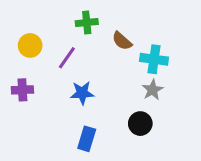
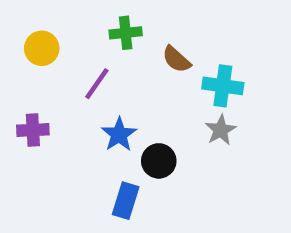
yellow circle: (30, 45) -> (42, 48), moved
blue star: (82, 93) -> (119, 134), turned -30
black circle: (140, 124) -> (159, 161), moved

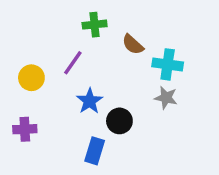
yellow circle: (42, 48) -> (31, 78), moved
purple cross: (33, 130) -> (25, 129), moved
gray star: (221, 130) -> (166, 98), turned -30

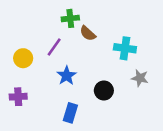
brown semicircle: (133, 45) -> (88, 33), moved
gray star: (166, 98) -> (140, 78), moved
black circle: (119, 121) -> (104, 90), moved

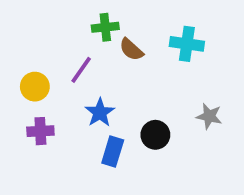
cyan cross: (125, 48) -> (187, 44), moved
purple cross: (18, 97) -> (40, 131), moved
blue rectangle: (70, 113) -> (113, 152), moved

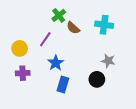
green cross: (105, 27) -> (59, 15), turned -32
gray star: (209, 116) -> (108, 61), moved
black circle: (155, 135) -> (97, 79), moved

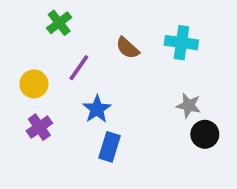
green cross: (59, 15) -> (59, 23), moved
purple cross: (23, 73) -> (39, 127), turned -32
black circle: (97, 79) -> (205, 134), moved

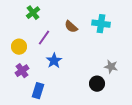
gray star: (189, 106) -> (111, 67), moved
black circle: (205, 134) -> (97, 84), moved
blue rectangle: (110, 147) -> (38, 91), moved

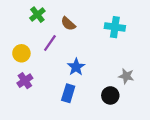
brown semicircle: (71, 27) -> (68, 24), moved
blue star: (54, 61) -> (76, 67), moved
blue rectangle: (38, 91) -> (68, 93), moved

